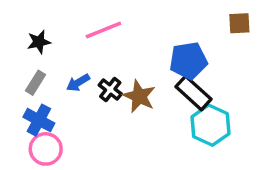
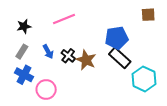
blue arrow: (78, 83) -> (48, 52), turned -88
cyan hexagon: (210, 125) -> (144, 79), moved
pink circle: (46, 149) -> (46, 89), moved

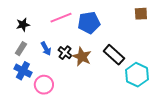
blue pentagon: (117, 38) -> (89, 23), moved

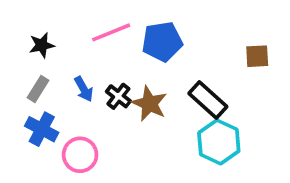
brown square: (141, 14) -> (257, 56), moved
cyan hexagon: (137, 75) -> (219, 142), moved

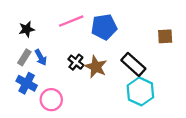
blue arrow: (84, 89) -> (41, 57), moved

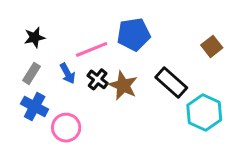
pink line: (71, 21) -> (92, 49), moved
brown square: (165, 36) -> (212, 46), turned -35
blue arrow: (41, 57) -> (68, 73), moved
cyan hexagon: (140, 91) -> (204, 113), moved

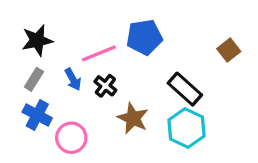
black star: (35, 37) -> (37, 40), size x1.4
brown star: (123, 85) -> (133, 118), moved
cyan hexagon: (204, 113) -> (186, 128), moved

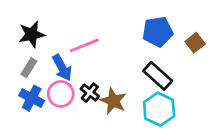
blue pentagon: (144, 37) -> (158, 32), moved
blue arrow: (73, 79) -> (62, 68), size x1.4
black cross: (105, 86) -> (90, 93), moved
pink circle: (71, 138) -> (61, 94), moved

